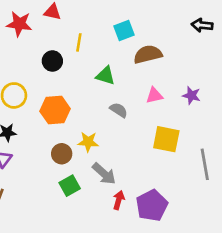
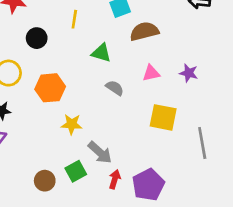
black circle: (52, 61) -> (37, 38), moved
yellow star: (88, 142) -> (72, 124), moved
brown circle: (62, 154) -> (45, 181), moved
green square: (70, 186) -> (76, 171), moved

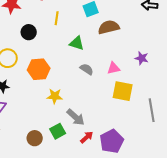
pink triangle: (151, 73) -> (114, 68), moved
red arrow: (115, 179) -> (87, 137), turned 32

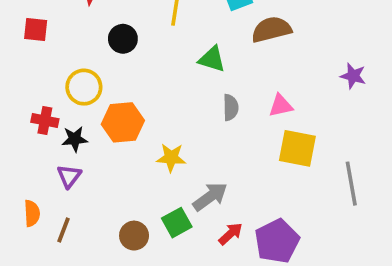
purple star: (142, 58) -> (353, 76), moved
orange hexagon: (39, 69) -> (123, 122), moved
gray semicircle: (87, 69) -> (231, 107), turned 56
gray arrow: (76, 117) -> (210, 197), turned -78

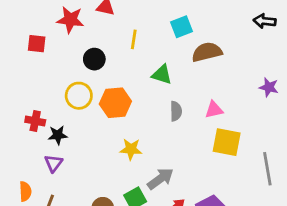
red square: (36, 29) -> (37, 44), moved
yellow circle: (84, 87) -> (79, 96), moved
orange hexagon: (123, 122) -> (115, 103), moved

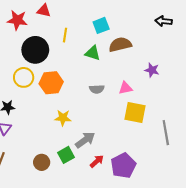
black circle: (94, 59) -> (35, 50), size x1.6
green triangle: (162, 75) -> (93, 53), moved
purple star: (269, 87) -> (152, 70), moved
gray semicircle: (176, 111) -> (97, 89), turned 88

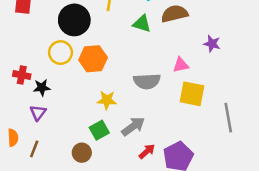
gray semicircle: (97, 89) -> (147, 81), moved, size x1.5
green square: (66, 155) -> (99, 130), moved

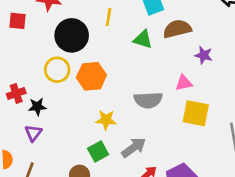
purple star: (212, 44) -> (204, 55), moved
red cross: (22, 75) -> (16, 93), turned -30

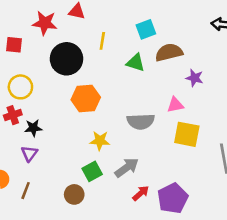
yellow circle: (57, 70) -> (20, 87), moved

